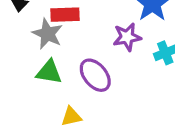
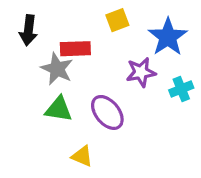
yellow triangle: (71, 117) -> (82, 156), turned 35

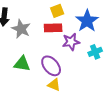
red rectangle: (75, 49) -> (53, 28), moved
gray star: (57, 69) -> (21, 29), moved
yellow triangle: (82, 156) -> (54, 85), moved

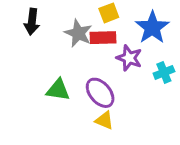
gray star: (21, 29) -> (78, 33), moved
purple star: (71, 42) -> (129, 58), turned 30

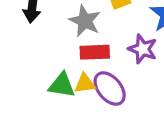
red rectangle: (103, 38) -> (95, 52), moved
yellow triangle: (104, 120) -> (85, 84), moved, turned -30

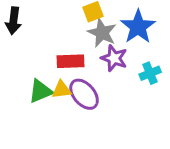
gray star: (85, 21) -> (102, 33), moved
green triangle: (62, 85) -> (41, 91), turned -32

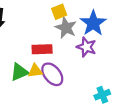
purple star: (114, 58) -> (86, 47), moved
cyan cross: (150, 73) -> (102, 95), moved

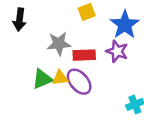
gray star: (66, 28) -> (59, 44), moved, turned -30
red rectangle: (42, 49) -> (84, 55), moved

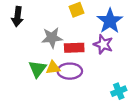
green triangle: (42, 79) -> (37, 69), turned -30
purple ellipse: (79, 82) -> (70, 71), turned -50

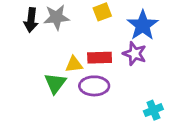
gray star: (52, 38) -> (57, 17), moved
yellow triangle: (53, 68) -> (74, 64), moved

